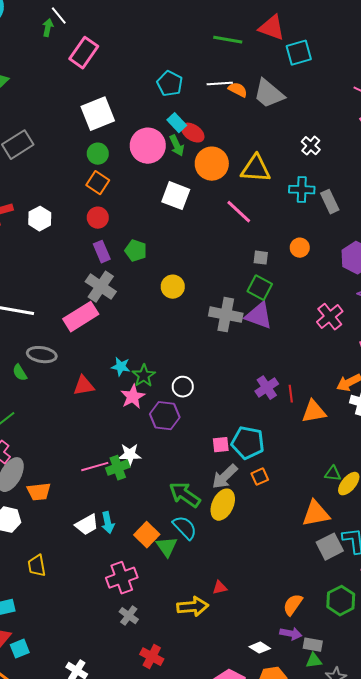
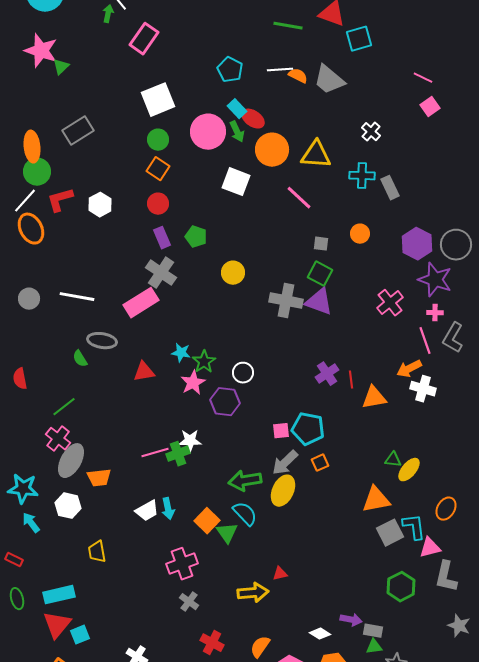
green arrow: (185, 495) -> (245, 481), turned -44
orange semicircle: (293, 605) -> (260, 647), moved

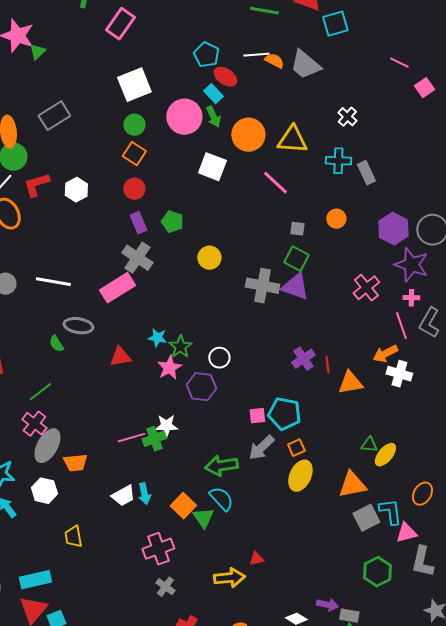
pink square: (430, 107) -> (424, 88), moved
red ellipse: (253, 119) -> (225, 77), moved
yellow ellipse: (283, 491) -> (300, 476), moved

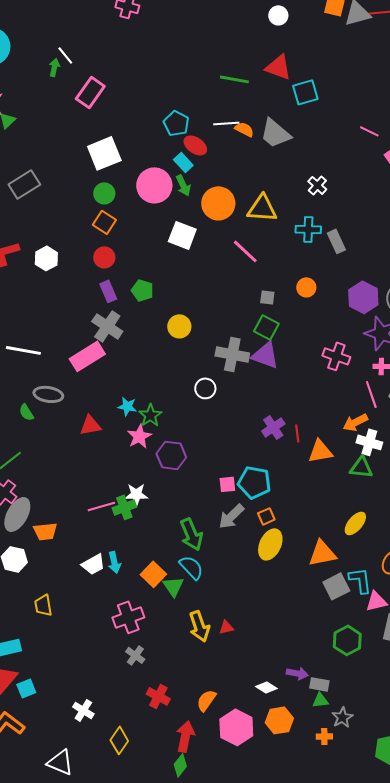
pink cross: (366, 288) -> (336, 356), turned -32
white circle: (219, 358) -> (205, 388), moved
green triangle: (369, 445) -> (361, 467), moved, size x1.4
green arrow: (221, 466) -> (191, 534), turned -104
yellow arrow: (229, 578) -> (199, 626), moved, turned 76

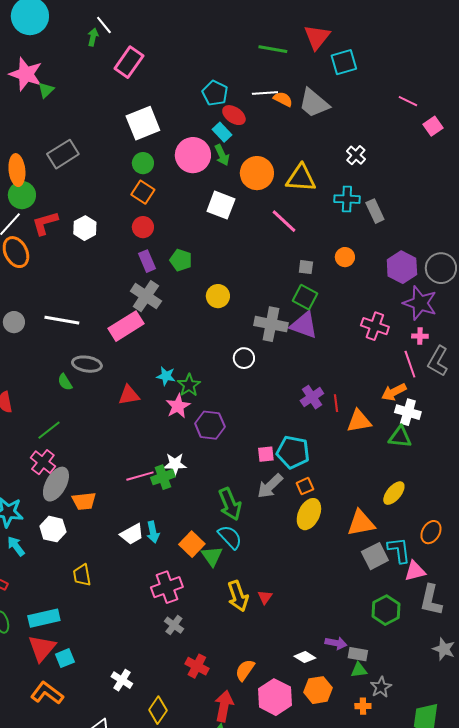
red triangle: (278, 67) -> (317, 37), turned 48
red triangle: (226, 627) -> (265, 597), turned -42

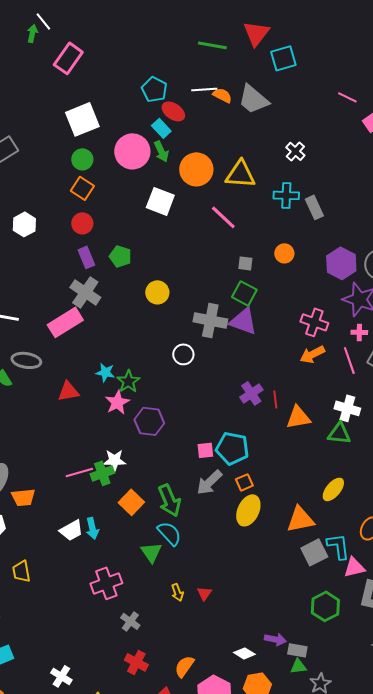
orange arrow: (394, 392) -> (312, 354), moved
orange square: (192, 544) -> (131, 502), moved
yellow arrow: (238, 596) -> (177, 592), size x0.6
gray cross: (174, 625) -> (130, 621), moved

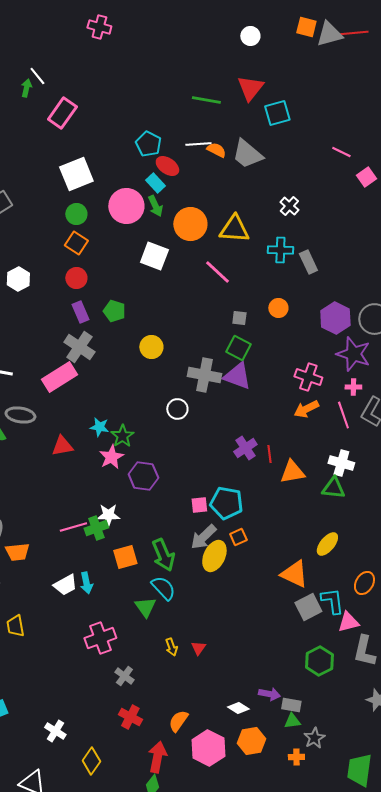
orange square: (131, 502) -> (125, 557), turned 30
yellow ellipse: (248, 510) -> (214, 556), moved
orange triangle: (300, 519) -> (294, 574), turned 36

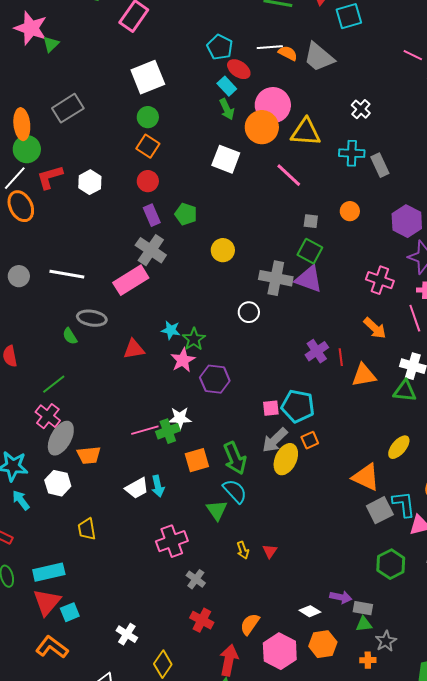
pink circle: (126, 206) -> (273, 105), moved
orange arrow: (306, 409) -> (375, 328), moved, turned -110

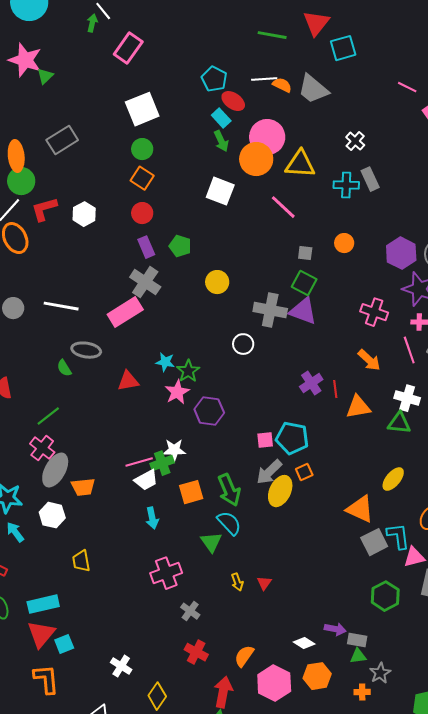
gray rectangle: (380, 165) -> (370, 179), moved
white trapezoid: (137, 488) -> (146, 480), moved
orange L-shape: (52, 647) -> (46, 679), turned 48

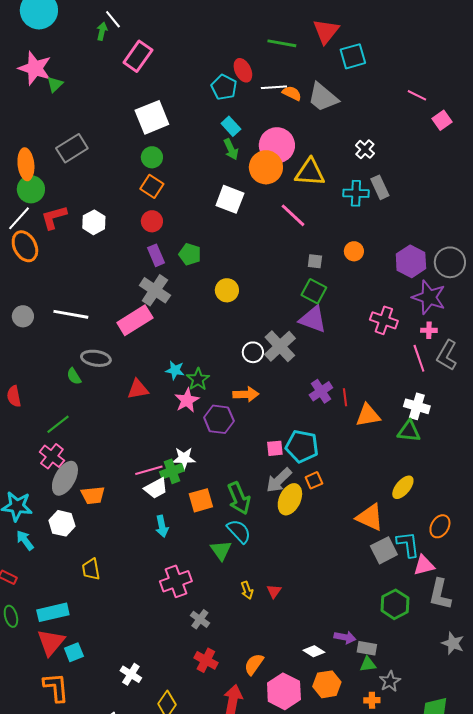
red ellipse: (233, 101) -> (243, 70), moved, turned 30
gray cross: (270, 310) -> (280, 346), moved, turned 36
orange arrow: (369, 360) -> (246, 394), moved, turned -45

